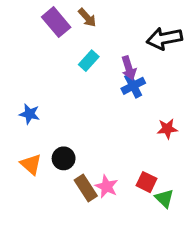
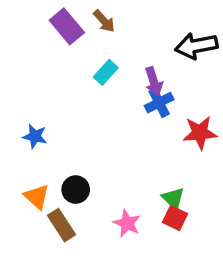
red star: (167, 129) -> (200, 133), moved, size x1.4
brown rectangle: (86, 188) -> (61, 225), moved
green triangle: (164, 198) -> (173, 198), moved

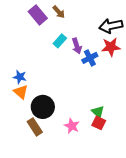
purple arrow: (154, 81) -> (77, 46), moved
red star: (200, 133) -> (111, 47), moved
black circle: (76, 190) -> (43, 107), size x1.5
orange triangle: (37, 197) -> (21, 92), moved

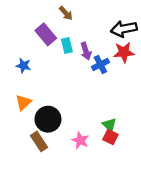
purple rectangle: (38, 15) -> (46, 34), moved
cyan rectangle: (60, 41) -> (67, 46), turned -56
blue star: (20, 77) -> (23, 66), moved
orange triangle: (21, 92) -> (23, 102), turned 35

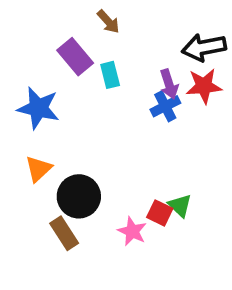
purple arrow: (86, 51) -> (169, 84), moved
blue star: (23, 66) -> (38, 108), size x1.6
red square: (110, 137) -> (160, 213), moved

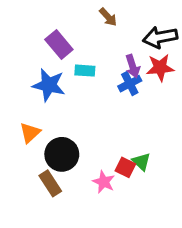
brown arrow: (108, 22) -> (108, 17), moved
cyan rectangle: (110, 75) -> (85, 71), moved, turned -72
blue star: (38, 108) -> (49, 85), moved

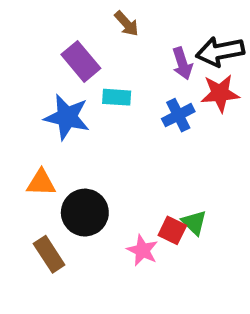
brown arrow: (108, 17) -> (127, 24), moved
purple arrow: (133, 66) -> (182, 63), moved
orange triangle: (30, 133) -> (41, 183), turned 45
brown rectangle: (50, 183) -> (49, 254), moved

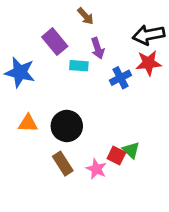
purple arrow: (182, 63) -> (98, 48), moved
blue star: (67, 117) -> (20, 72), moved
black circle: (85, 213) -> (67, 126), moved
brown rectangle: (49, 254) -> (63, 164), moved

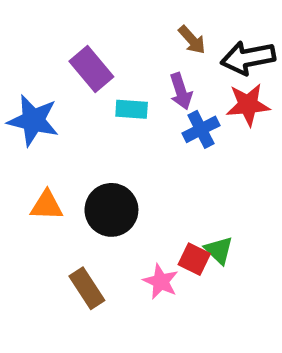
brown arrow: (86, 16) -> (192, 40), moved
purple arrow: (98, 48) -> (181, 91), moved
brown rectangle: (63, 164) -> (87, 288), moved

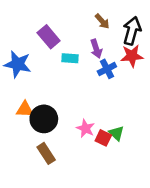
black arrow: (248, 58) -> (132, 31), turned 116
black circle: (111, 210) -> (44, 119), moved
pink star: (161, 281) -> (85, 128), moved

